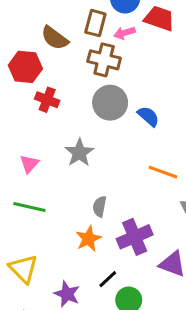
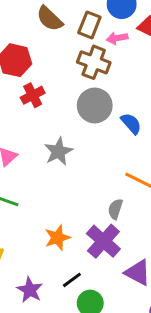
brown semicircle: (55, 38) -> (50, 19), moved
red cross: (47, 100) -> (33, 95), turned 35
gray semicircle: (100, 206) -> (115, 209), moved
purple cross: (135, 237) -> (103, 241), turned -32

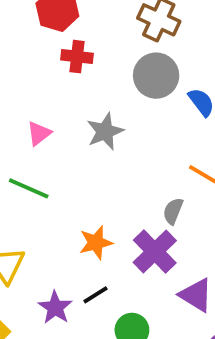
red cross: (33, 95) -> (77, 57), turned 30
black line: (72, 280) -> (95, 295), moved

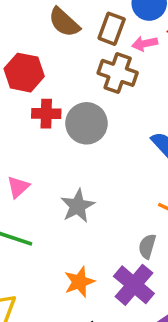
gray circle: (156, 76) -> (87, 123), moved
gray star: (105, 131) -> (78, 206), moved

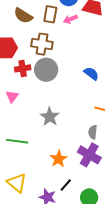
brown cross: (118, 73) -> (42, 44), moved
pink triangle: (18, 187) -> (12, 96), moved

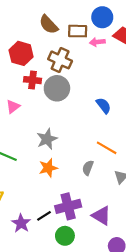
brown rectangle: (50, 14) -> (78, 31), turned 66
purple cross: (89, 155) -> (68, 206), moved, turned 30
orange star: (59, 159) -> (48, 168), moved

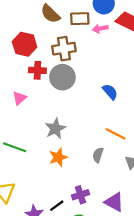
brown cross: (60, 60) -> (64, 49), turned -30
purple cross: (68, 206) -> (80, 195), size x0.7

